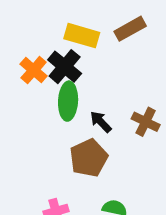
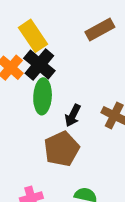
yellow rectangle: (82, 36) -> (33, 36), moved, turned 40
black arrow: (101, 122) -> (73, 115), turned -110

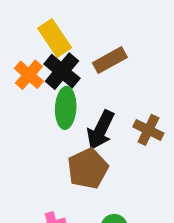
brown rectangle: (100, 29) -> (110, 60), moved
black arrow: (73, 115) -> (101, 130), size x1.5

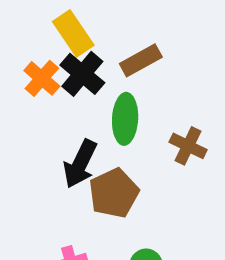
green ellipse: (66, 108) -> (125, 119), moved
black arrow: (101, 130) -> (80, 164), moved

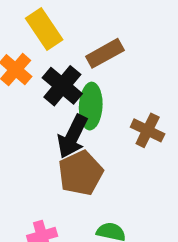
black cross: (82, 74) -> (62, 86), moved
black arrow: (80, 164) -> (72, 136), moved

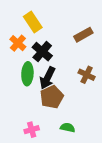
brown rectangle: (105, 53) -> (83, 35), moved
green ellipse: (91, 106) -> (27, 74), moved

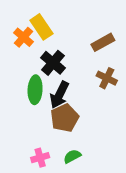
orange cross: (18, 43) -> (24, 37), moved
brown cross: (87, 75) -> (107, 78), moved
green semicircle: (68, 128) -> (72, 156), moved, turned -40

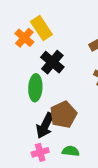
black arrow: (59, 95) -> (45, 126), moved
green semicircle: (72, 156) -> (71, 151), turned 35

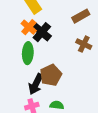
orange cross: (24, 38) -> (29, 27), moved

